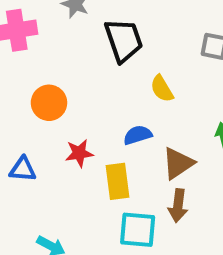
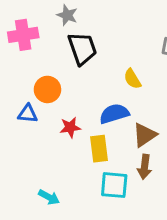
black trapezoid: (124, 40) -> (82, 49), moved
blue semicircle: (138, 135) -> (114, 114), size x1.4
blue triangle: (23, 169) -> (28, 114), moved

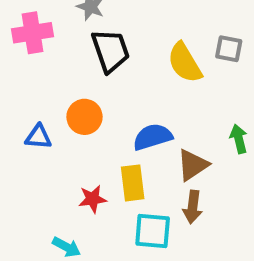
yellow semicircle: (132, 79) -> (185, 63), moved, size x1.5
orange circle: (47, 89) -> (85, 117), moved
red star: (70, 127) -> (93, 199), moved

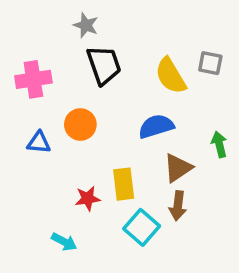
pink cross: (32, 33) -> (33, 79), moved
blue semicircle: (153, 137) -> (156, 126), moved
cyan square: (153, 231) -> (142, 227), turned 36

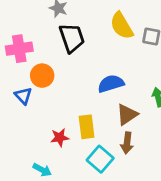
yellow semicircle: (171, 76) -> (122, 26), moved
orange circle: (80, 125) -> (42, 76), moved
blue triangle: (39, 143) -> (23, 96), turned 42

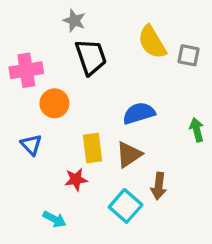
blue triangle: (23, 96) -> (31, 145), moved
brown triangle: (127, 115) -> (129, 155), moved
yellow rectangle: (87, 127) -> (92, 148), moved

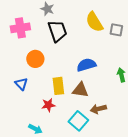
pink cross: (26, 70) -> (20, 28), moved
brown triangle: (129, 155) -> (80, 90), turned 42
brown arrow: (159, 186) -> (98, 109), turned 70

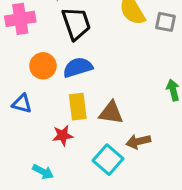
blue semicircle: (86, 65) -> (78, 67), moved
blue triangle: (21, 84) -> (22, 104), turned -32

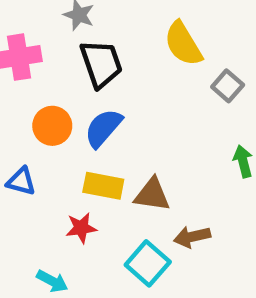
gray square: (166, 22) -> (228, 86), moved, turned 30
blue semicircle: (78, 67) -> (103, 128), turned -32
yellow rectangle: (78, 107) -> (103, 186), turned -72

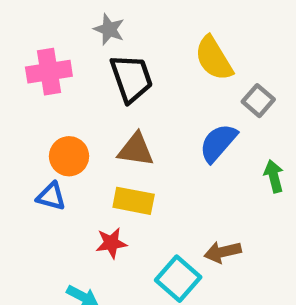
orange circle: (52, 126) -> (69, 156), moved
blue semicircle: (103, 128) -> (218, 143), moved
brown triangle: (152, 195) -> (136, 150), moved

